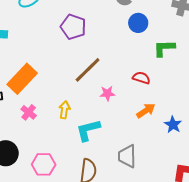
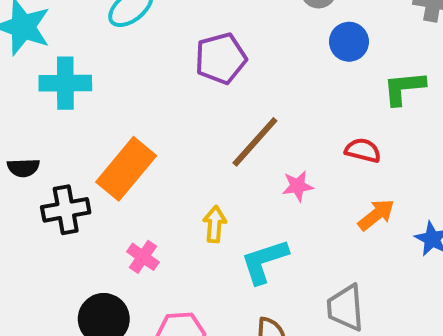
purple pentagon: (73, 27) -> (221, 58), turned -30
pink cross: (29, 112) -> (143, 257), moved

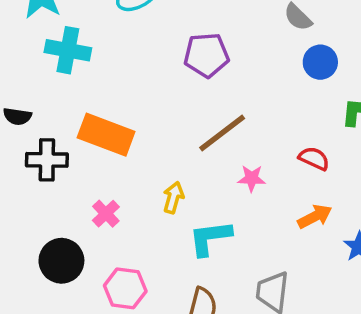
orange rectangle: (126, 169) -> (106, 135), turned 60

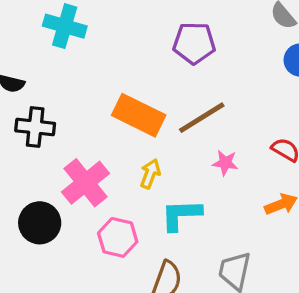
orange rectangle: (106, 135) -> (139, 115), moved
pink cross: (106, 214) -> (86, 183), size x1.8
pink hexagon: (125, 288) -> (118, 237), moved

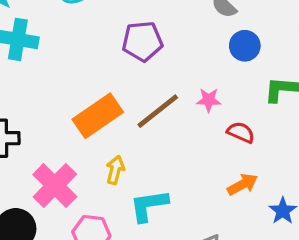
orange rectangle: (139, 115) -> (98, 116), turned -54
pink star: (225, 163) -> (209, 100), moved

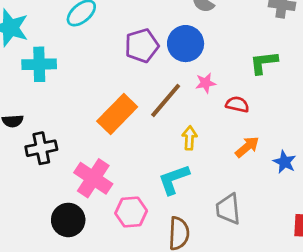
blue circle: (245, 46) -> (186, 44), moved, size x1.4
yellow arrow: (115, 170) -> (189, 138), moved

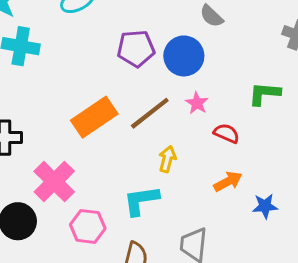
pink star: (206, 83) -> (197, 103), turned 30
blue star: (285, 162) -> (265, 206), turned 30

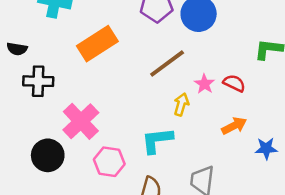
pink star: (197, 103) -> (204, 84), moved
orange rectangle: (94, 117) -> (97, 44), moved

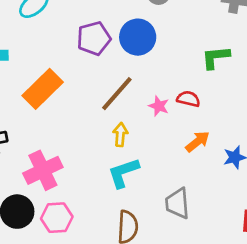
yellow arrow: (181, 104) -> (120, 135), moved
pink cross: (81, 121) -> (43, 170), turned 30
pink hexagon: (109, 162) -> (57, 218), moved

